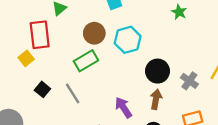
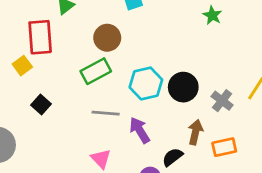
cyan hexagon: (128, 40) -> (146, 83), moved
gray line: (73, 93) -> (106, 113), moved, turned -55
brown arrow: (156, 99) -> (195, 132), moved

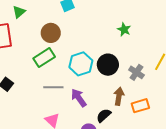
green star: (212, 15) -> (124, 30), moved

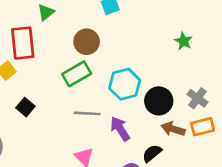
black circle: (108, 65) -> (159, 101), moved
brown arrow: (119, 96) -> (173, 129), turned -84
orange rectangle: (140, 106) -> (203, 127), moved

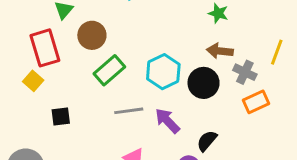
brown circle: (87, 42) -> (92, 35), moved
black square: (25, 107) -> (61, 116), turned -36
brown arrow: (173, 129) -> (220, 51), moved

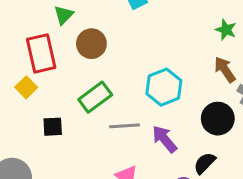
brown arrow: (220, 51) -> (225, 70), turned 45
green rectangle: (109, 70) -> (95, 97), moved
black circle: (204, 83) -> (218, 119), moved

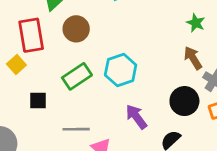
cyan hexagon: (164, 87) -> (121, 70), moved
gray line: (125, 126) -> (76, 129), moved

